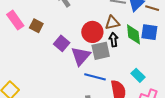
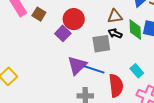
red circle: (92, 32) -> (74, 19), moved
black arrow: (114, 40) -> (115, 33), turned -64
purple triangle: (81, 56) -> (77, 65), moved

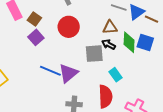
purple square: (63, 33) -> (36, 37), moved
blue line: (94, 69) -> (50, 71), moved
cyan rectangle: (137, 71) -> (116, 75), moved

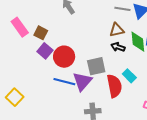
red circle: (69, 27) -> (64, 57), moved
gray square: (94, 54) -> (96, 66), moved
red semicircle: (105, 97) -> (114, 86), moved

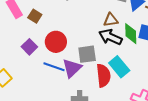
black arrow: (118, 47) -> (110, 37), size x1.6
purple square: (45, 51) -> (29, 47), moved
cyan rectangle: (129, 76) -> (119, 67), size x1.5

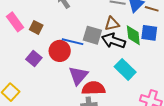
gray square: (87, 54) -> (92, 35), moved, turned 30
blue line: (54, 67) -> (72, 42), moved
red semicircle: (103, 76) -> (94, 88), moved, turned -80

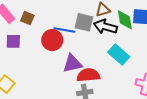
purple square: (34, 59) -> (13, 41), moved, turned -35
purple triangle: (78, 76) -> (72, 63), turned 40

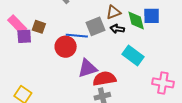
gray square: (84, 22) -> (96, 26), turned -30
black arrow: (105, 27) -> (117, 29), size x0.6
purple square: (13, 41) -> (24, 36), moved

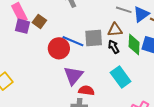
black arrow: (117, 29) -> (114, 47), turned 32
purple triangle: (87, 68) -> (73, 76), turned -50
red semicircle: (104, 79) -> (86, 90), size x0.7

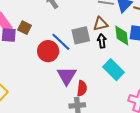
blue line: (73, 41) -> (61, 42), turned 30
black arrow: (114, 47) -> (102, 41), turned 32
red semicircle: (86, 90) -> (82, 88), turned 98

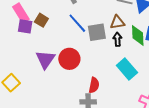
blue line: (61, 42) -> (77, 23), moved
red circle: (48, 51) -> (69, 59), moved
purple triangle: (67, 76) -> (45, 60), moved

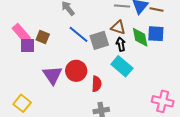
brown triangle: (117, 22) -> (118, 27), turned 35
cyan rectangle: (127, 69) -> (122, 66), moved
red semicircle: (94, 85) -> (97, 84), moved

